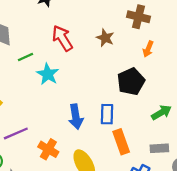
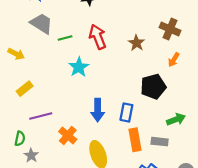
green line: (26, 57) -> (65, 38), moved
gray rectangle: (159, 148) -> (160, 142), moved

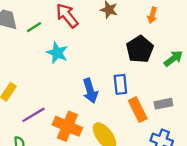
green arrow: (176, 119) -> (173, 58), moved
orange cross: (68, 135) -> (67, 126), size x1.4

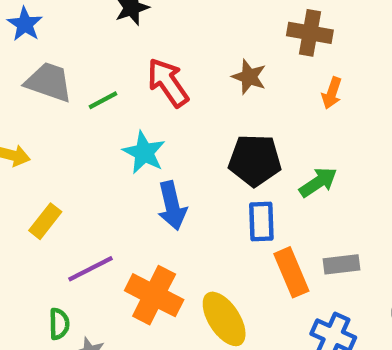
black pentagon: (140, 49) -> (255, 160), moved, turned 30
green arrow: (173, 58) -> (318, 182), moved
blue arrow: (90, 91) -> (172, 206), moved

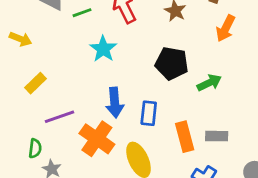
orange arrow: (332, 93) -> (226, 28), size x1.4
blue arrow: (172, 206) -> (115, 103), moved
blue rectangle: (261, 221) -> (149, 113), moved

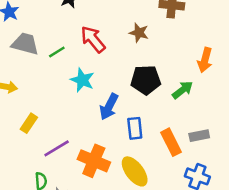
orange arrow: (226, 28) -> (205, 60), moved
blue arrow: (115, 103) -> (109, 107), moved, turned 44

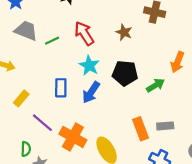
cyan star: (82, 80) -> (89, 65), moved
blue rectangle: (135, 128) -> (61, 88), moved
purple line: (57, 148) -> (42, 123), turned 65

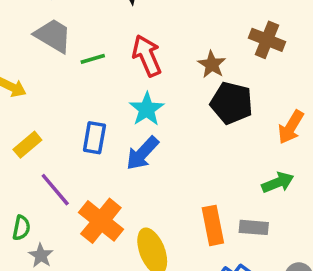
black pentagon: (125, 73) -> (232, 103), moved
green arrow: (155, 85) -> (278, 183), moved

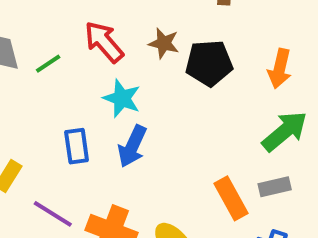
brown star: (212, 64) -> (164, 43), moved
green arrow: (278, 183) -> (285, 131), size x1.4

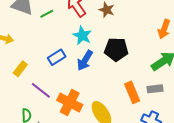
black pentagon: (209, 63) -> (116, 49), moved
blue rectangle: (77, 146) -> (57, 57), turned 60

